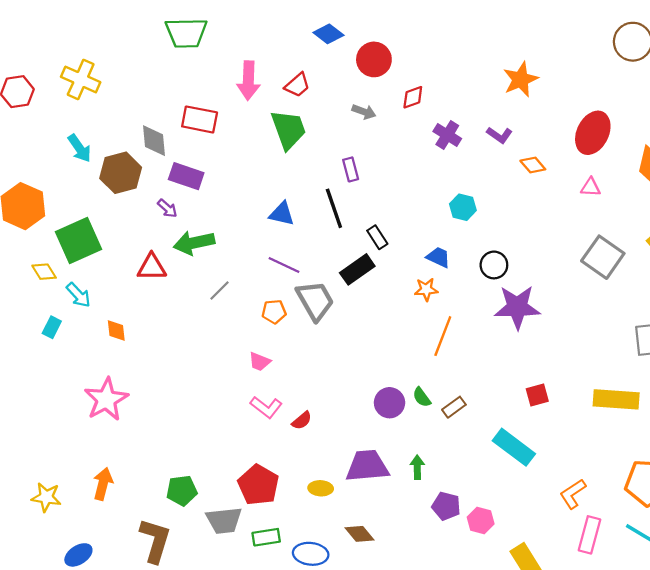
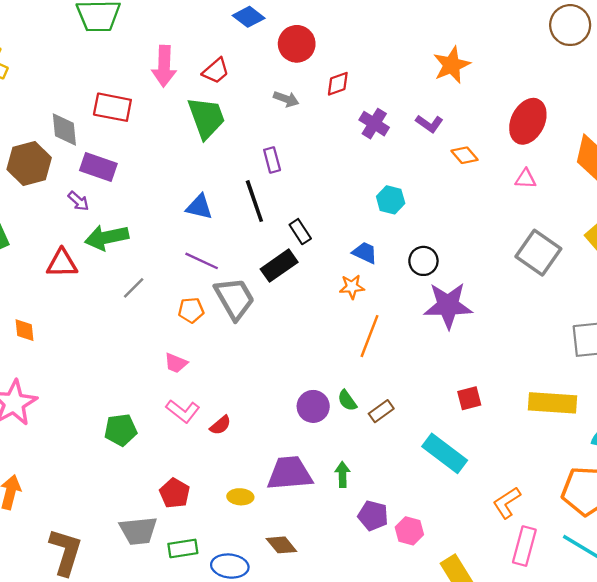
red pentagon: (258, 485) -> (175, 493), size x0.7
green pentagon: (182, 490) -> (121, 430), moved

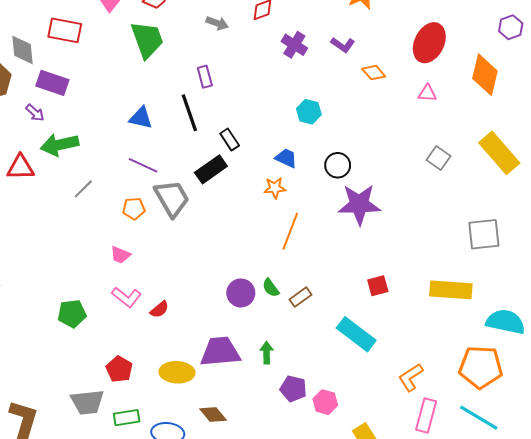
gray square: (538, 253) -> (439, 158), size x0.6
yellow ellipse: (240, 497) -> (177, 372), size x1.5

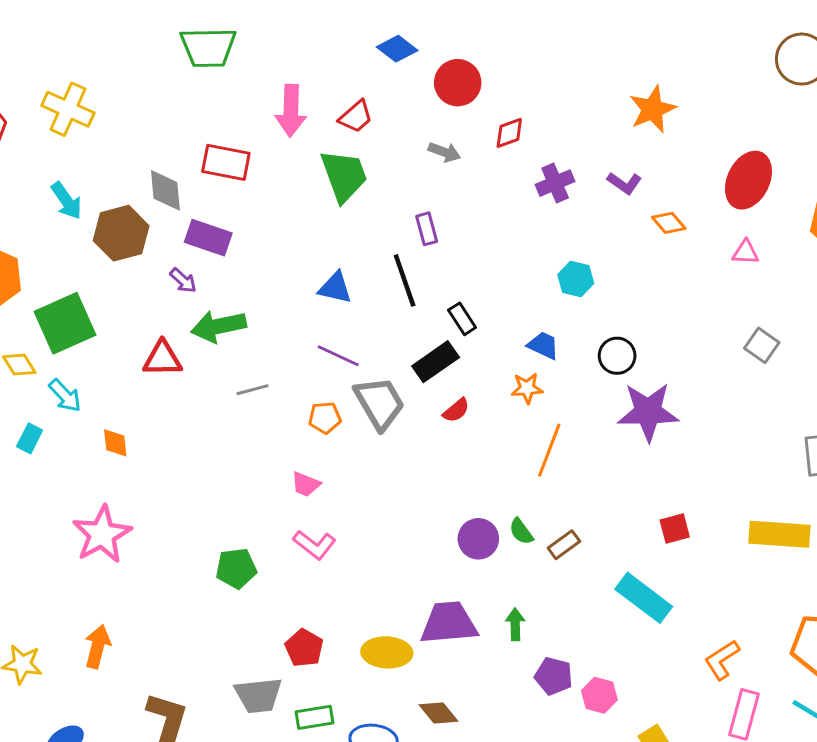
purple cross: (294, 45) -> (555, 183), turned 35
gray line: (83, 189) -> (252, 390), turned 30
red semicircle: (159, 309) -> (456, 410), moved

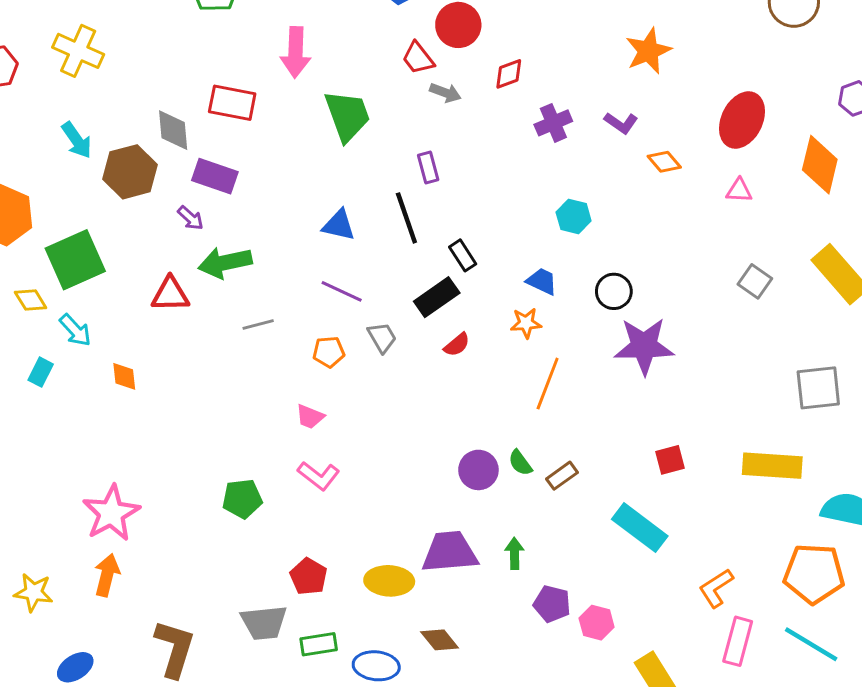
red trapezoid: (356, 117) -> (418, 58), moved, turned 93
gray trapezoid: (379, 403) -> (382, 337), size x0.6
pink star: (102, 534) -> (111, 513), moved

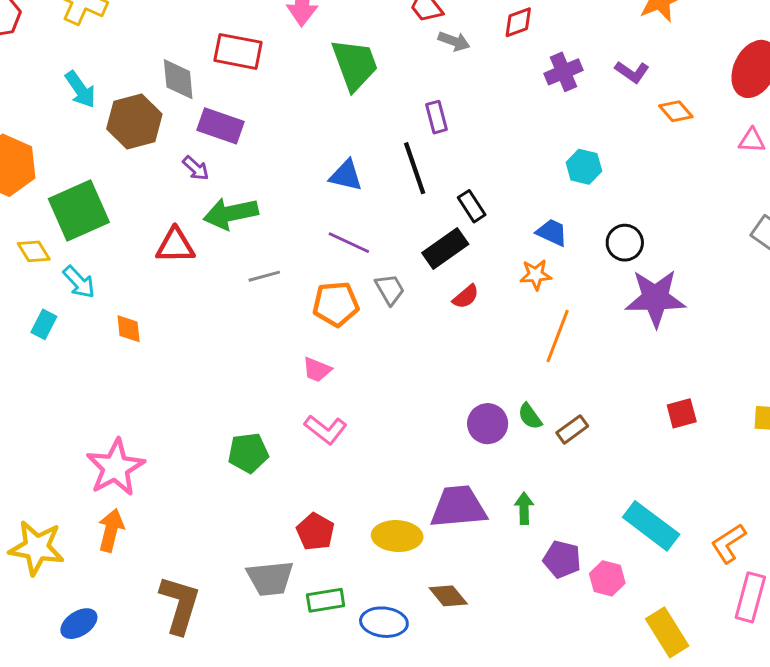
orange pentagon: (329, 352) -> (336, 304), size x1.4
cyan rectangle: (640, 528) -> (651, 526), moved
yellow star: (33, 592) -> (37, 548), size x1.4

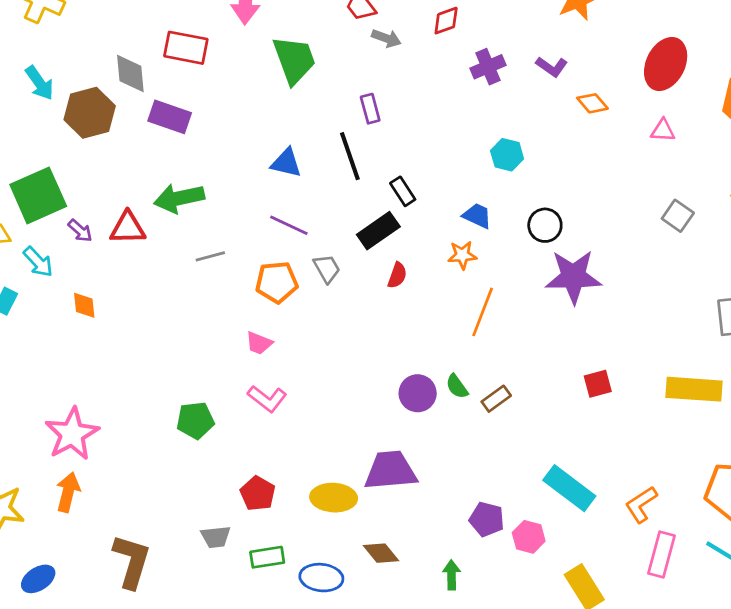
purple arrow: (196, 168) -> (80, 231), moved
red semicircle: (466, 297) -> (397, 275), turned -30
green arrow: (524, 508) -> (451, 575), moved
gray trapezoid: (270, 578) -> (216, 537), size x0.7

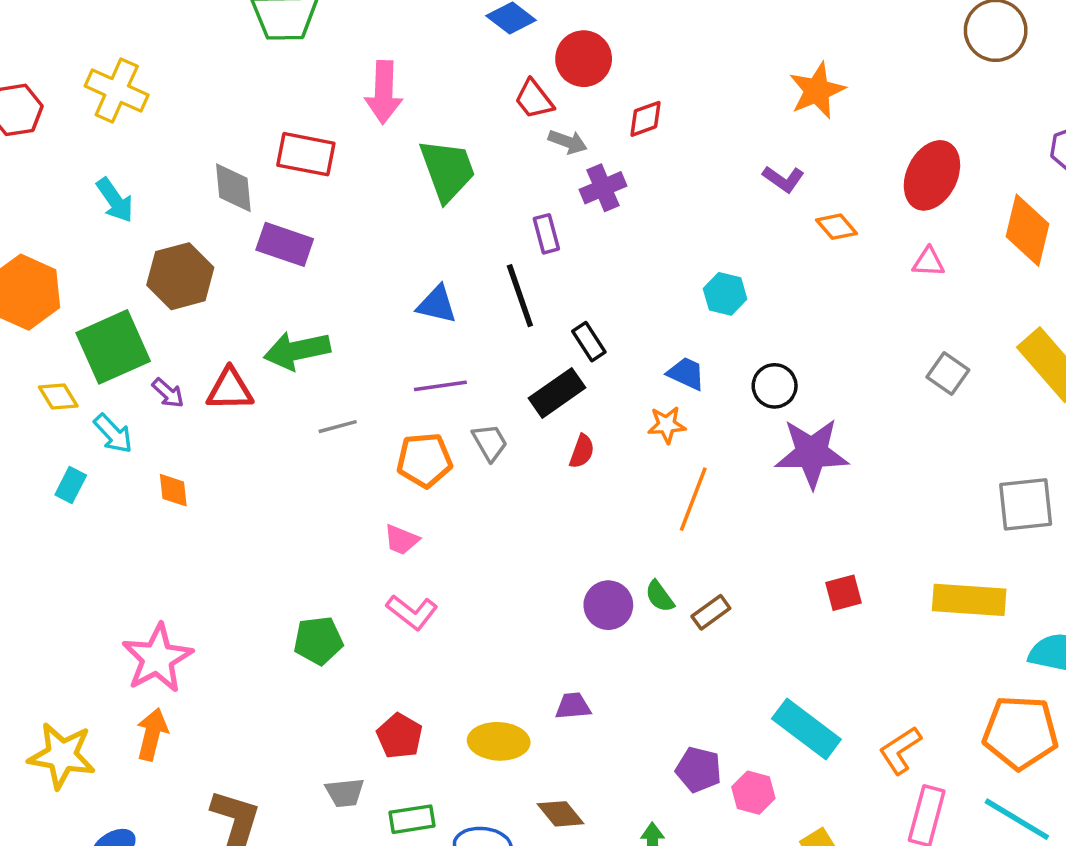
purple cross: (488, 67) -> (603, 188), moved
brown hexagon: (90, 113) -> (180, 276), moved
purple line: (289, 225) -> (440, 386), turned -33
purple trapezoid: (390, 470) -> (573, 706), size x0.5

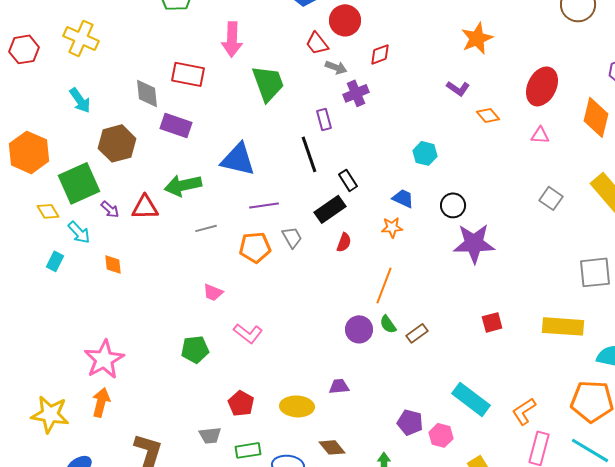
blue triangle: (437, 305) -> (238, 159), moved, size x1.5
orange line: (693, 499) -> (384, 285), moved
pink trapezoid: (401, 540) -> (213, 292), moved

